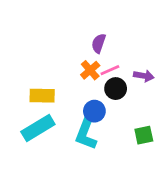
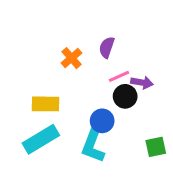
orange cross: (90, 70) -> (72, 58), moved
purple arrow: (144, 76) -> (142, 83), moved

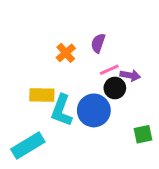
blue circle: (102, 121) -> (94, 110), size x1.5
cyan rectangle: (41, 139) -> (28, 146), moved
cyan L-shape: (93, 145) -> (62, 110), moved

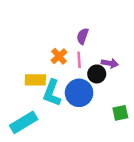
orange cross: (66, 53) -> (59, 56), moved
pink line: (109, 70) -> (79, 60), moved, turned -70

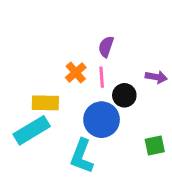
purple arrow: (110, 63) -> (156, 77), moved
cyan L-shape: (52, 93) -> (82, 156), moved
cyan rectangle: (24, 122) -> (32, 130), moved

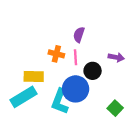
orange cross: (76, 72) -> (56, 54), turned -35
green square: (155, 145) -> (115, 108), turned -35
cyan L-shape: (82, 156) -> (60, 101), moved

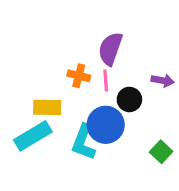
purple semicircle: (79, 35) -> (110, 49), size x1.5

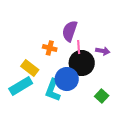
pink line: (106, 80) -> (79, 47), moved
black circle: (129, 99) -> (82, 63), size x1.6
yellow rectangle: (47, 107) -> (30, 68), turned 36

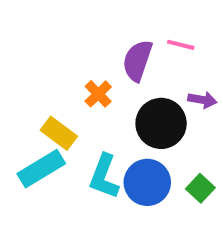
pink line: (79, 47) -> (181, 45), moved, turned -72
orange cross: (50, 48) -> (98, 94), turned 32
blue circle: (67, 79) -> (147, 182), moved

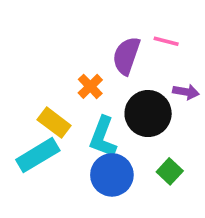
cyan L-shape: (104, 176) -> (103, 137), moved
blue circle: (147, 182) -> (112, 175), moved
green square: (200, 188) -> (170, 171), moved

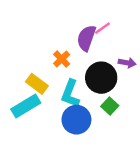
pink line: (166, 41) -> (102, 28), moved, turned -49
green square: (170, 171) -> (110, 106), moved

